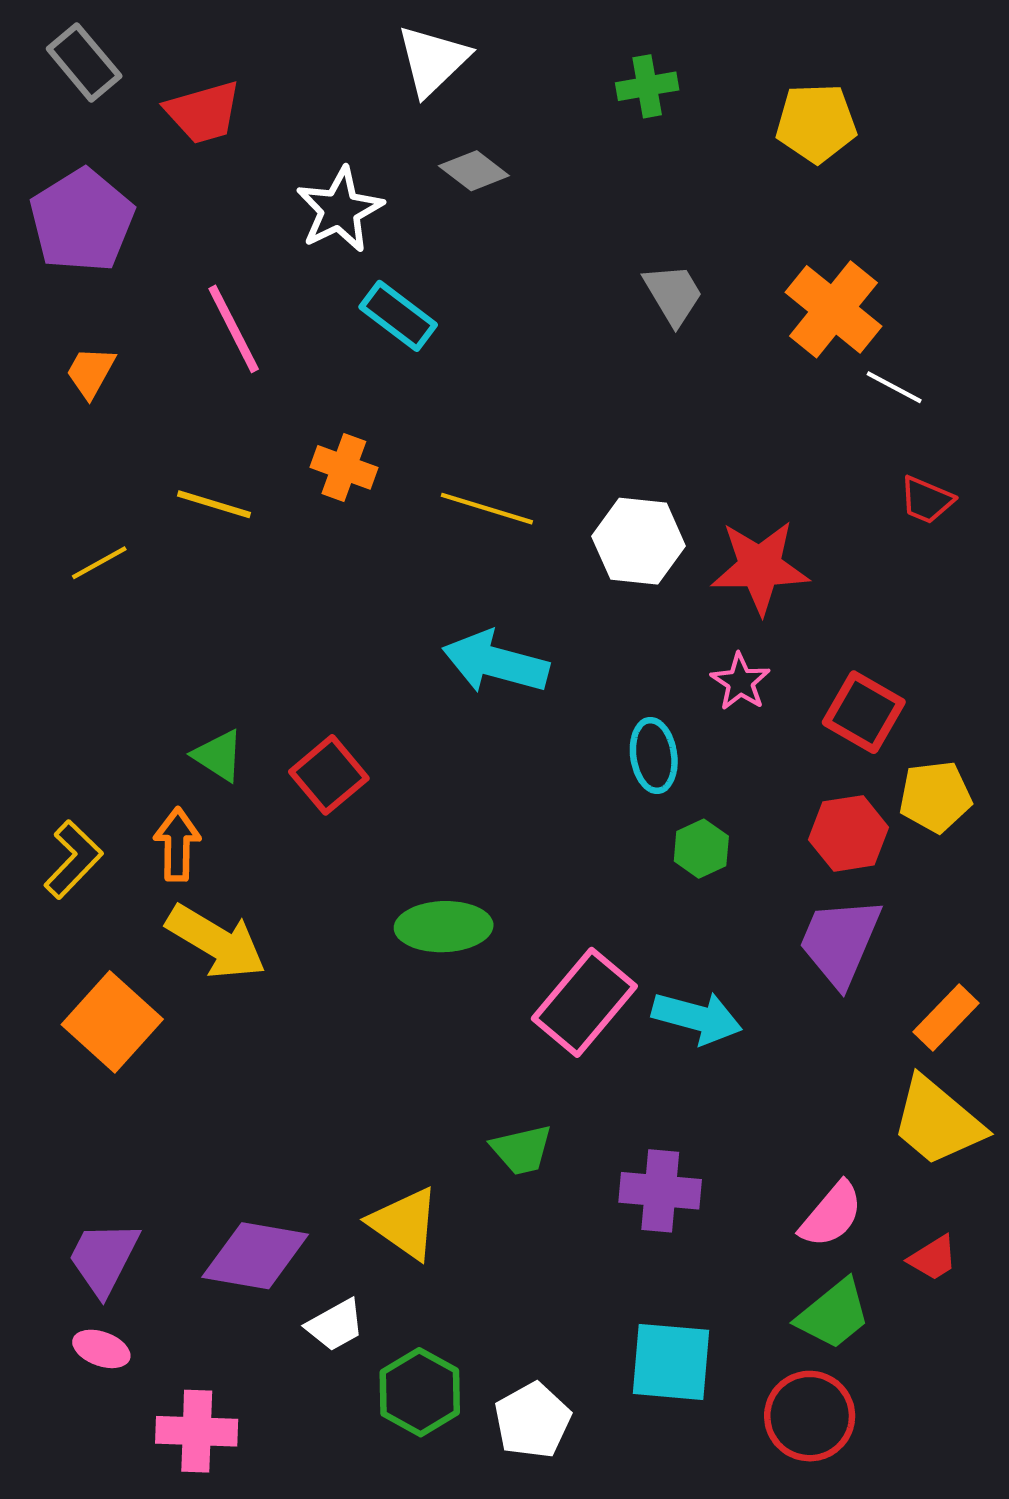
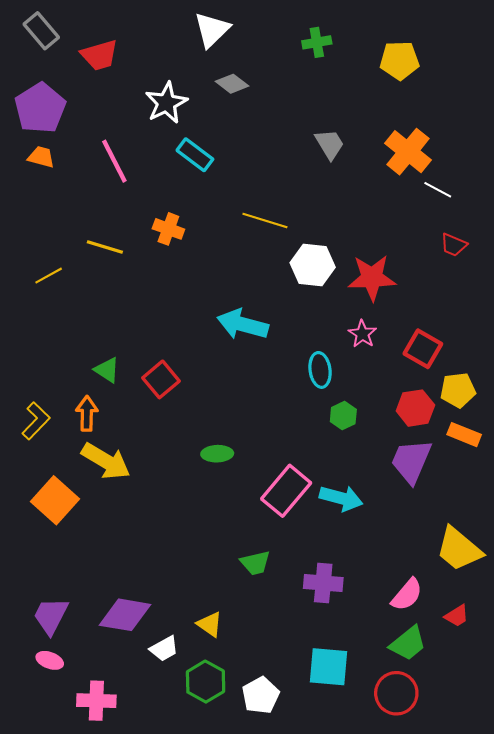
orange trapezoid: (91, 372) -> (41, 157), moved, turned 76
yellow line: (487, 509) -> (265, 220), moved
green ellipse: (444, 927) -> (217, 454), size x0.7
orange rectangle: (946, 1018) -> (464, 435), moved, turned 68
yellow triangle: (405, 1223) -> (210, 624), moved, size x0.7

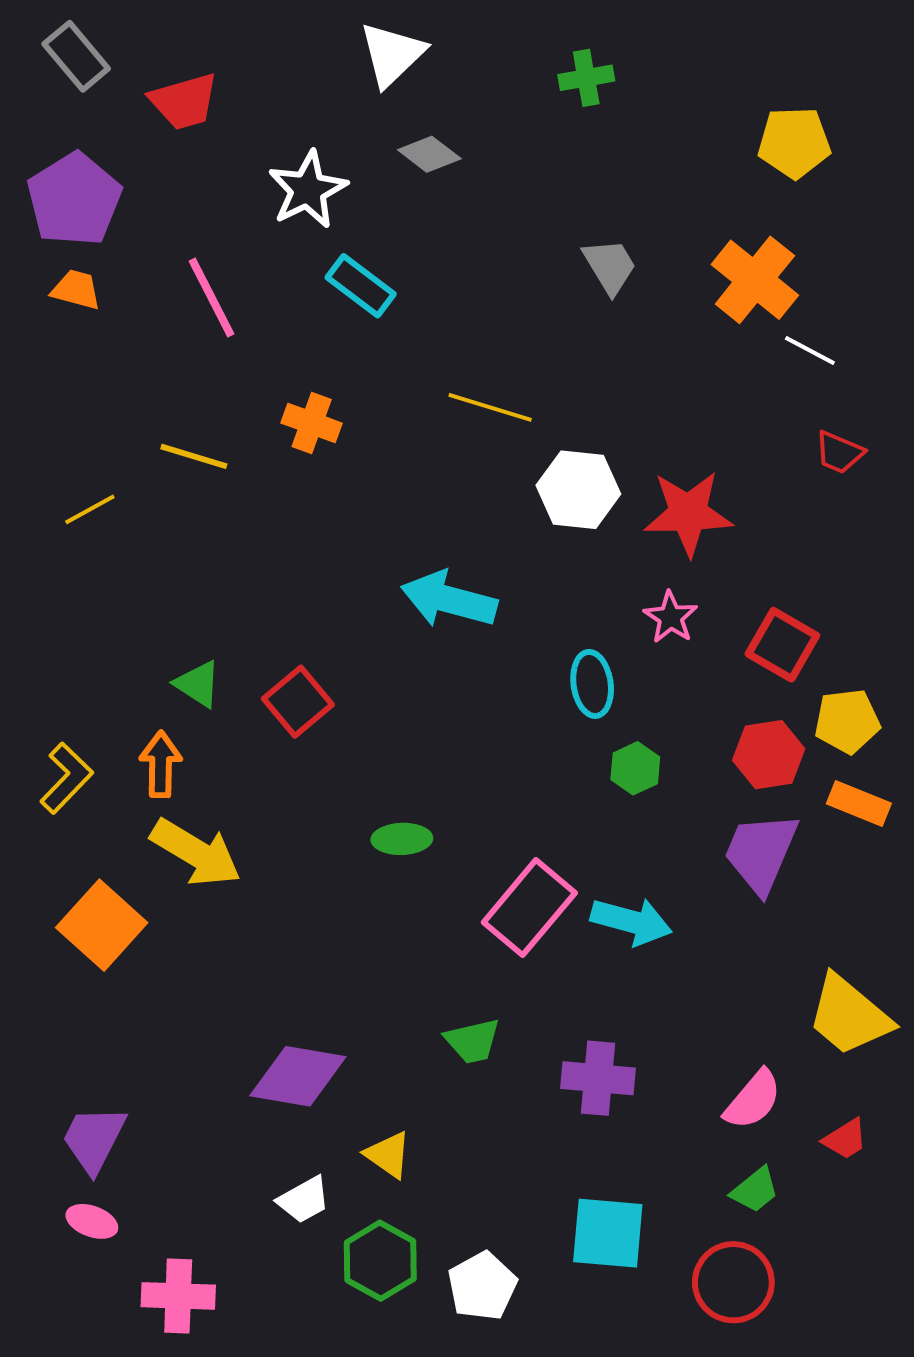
yellow pentagon: (400, 60) -> (794, 143), moved
purple diamond: (125, 615) -> (298, 1076), moved
green trapezoid: (408, 643) -> (755, 1190), size x0.7

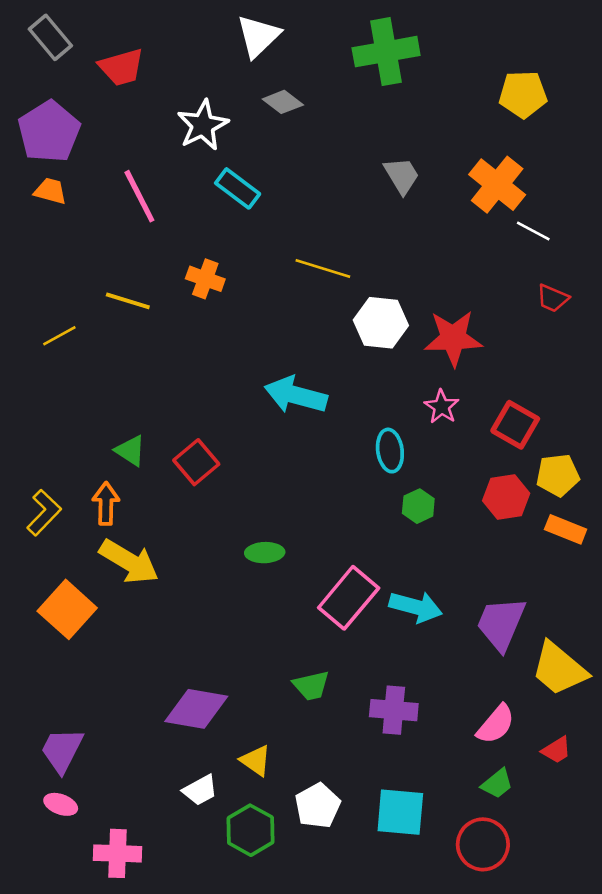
green cross: (586, 78) -> (386, 52), size x1.8
purple trapezoid: (761, 853) -> (501, 624), moved
white pentagon: (482, 1286) -> (318, 806), moved

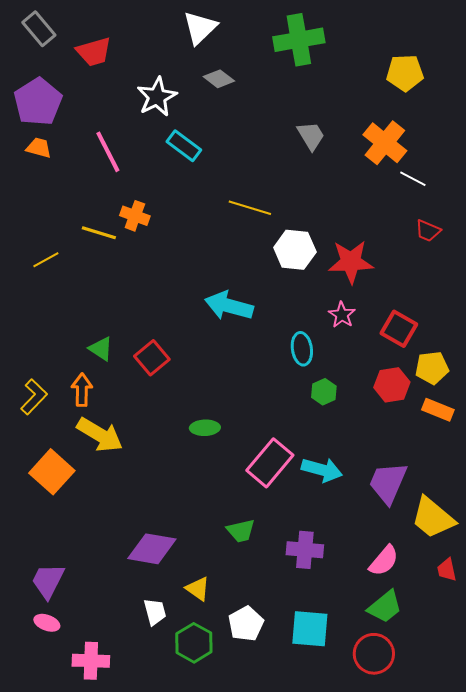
orange cross: (205, 279) -> (135, 216), moved
red trapezoid: (557, 750) -> (447, 570), moved, turned 110
green trapezoid: (497, 784) -> (385, 607), size x1.4
white trapezoid: (200, 790) -> (155, 612), turned -76

